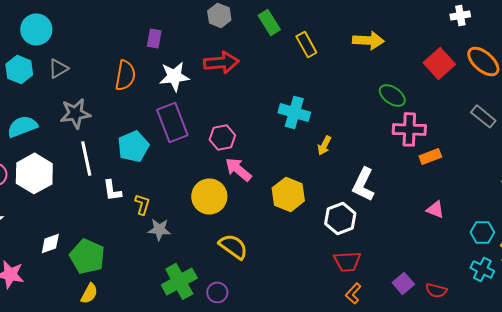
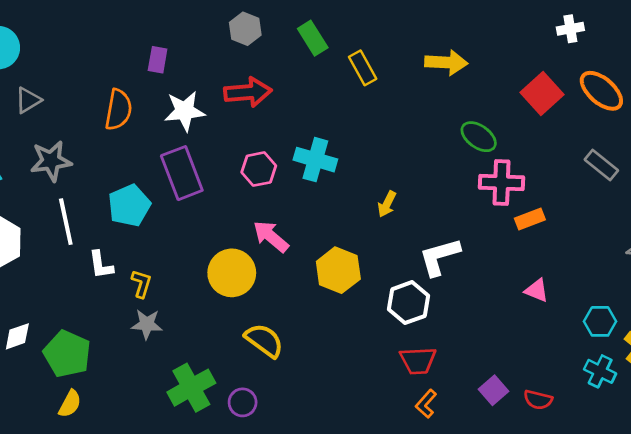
cyan cross: (294, 112) -> (315, 160), moved
pink hexagon: (222, 137) -> (259, 169), moved
white L-shape: (363, 184) -> (440, 257), turned 48
gray star: (159, 229) -> (147, 324), moved

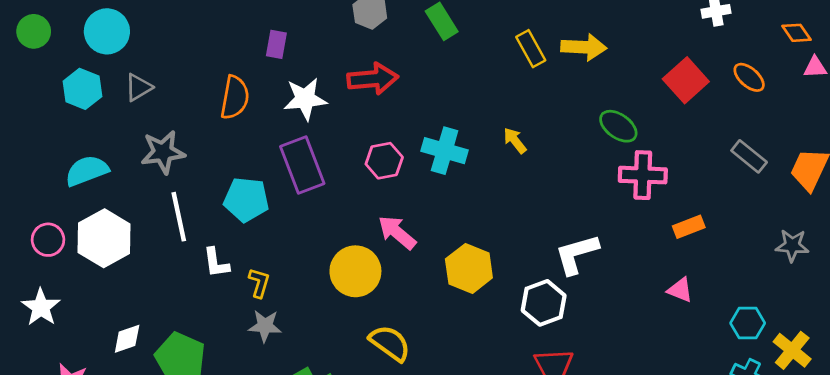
yellow rectangle: (363, 68) -> (531, 49), moved
orange ellipse: (601, 91) -> (749, 77), size x0.7
yellow arrow: (387, 204) -> (515, 141), moved, turned 115
cyan pentagon: (129, 205) -> (246, 199), turned 30
orange rectangle: (530, 219) -> (689, 227), moved

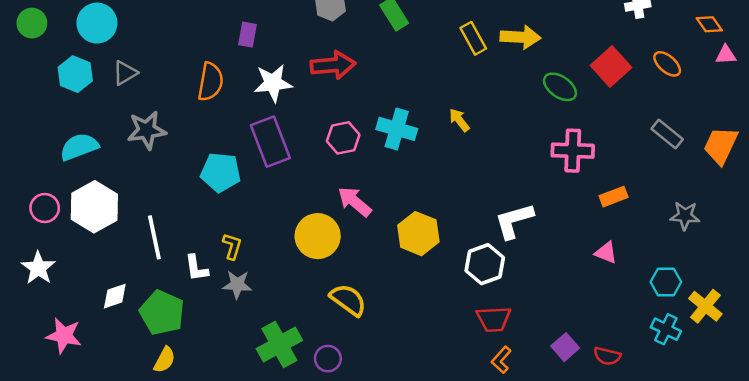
green ellipse: (618, 126) -> (560, 87), moved
white line: (179, 217) -> (154, 237), moved
gray star: (792, 245) -> (685, 216), moved
white L-shape: (216, 263) -> (196, 268), moved

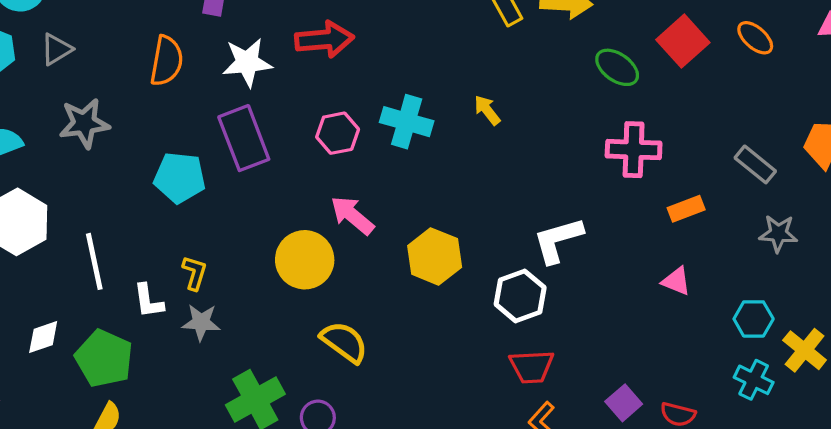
gray rectangle: (667, 134) -> (755, 164), moved

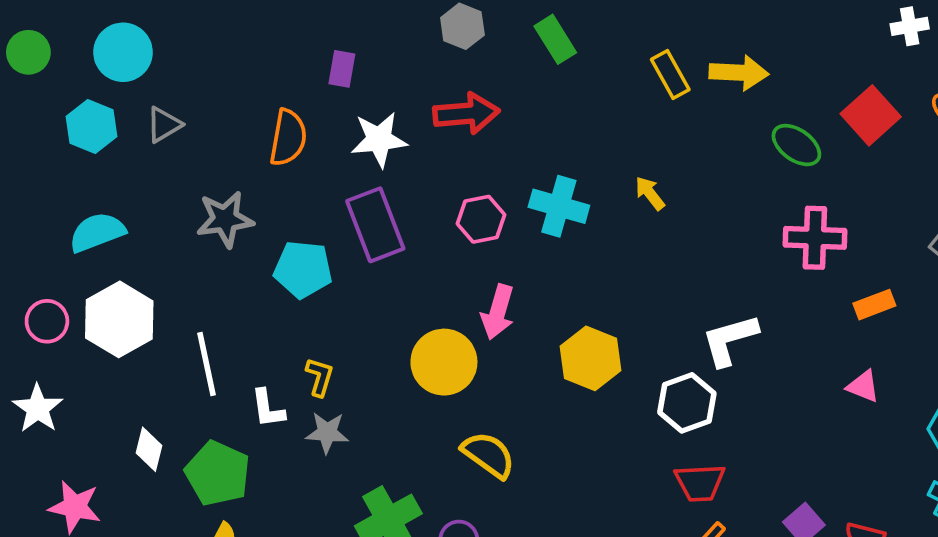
gray star: (84, 123) -> (225, 219), moved
pink arrow: (352, 215) -> (498, 312), turned -114
white diamond: (43, 337) -> (149, 449), turned -57

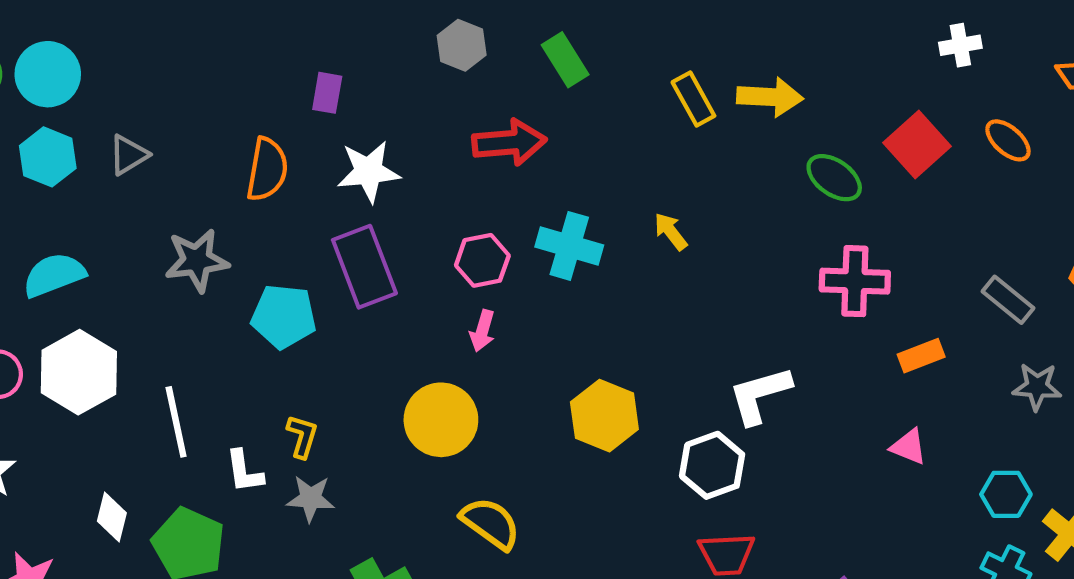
cyan circle: (123, 52) -> (48, 74), moved
red arrow: (466, 113) -> (509, 142), moved
pink arrow: (498, 312) -> (482, 331), moved, size x0.7

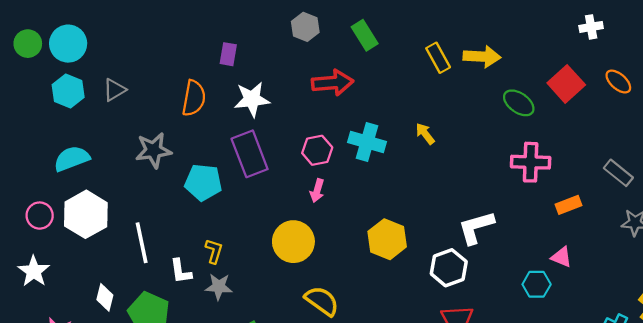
cyan hexagon: (1006, 494) -> (537, 284), moved

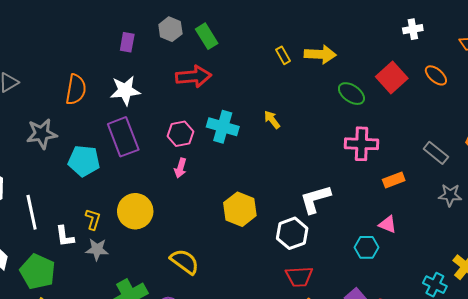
green rectangle: (365, 35) -> (207, 36), moved
purple rectangle: (228, 54) -> (127, 42), moved
yellow rectangle: (438, 58) -> (283, 55), size x0.7
yellow circle: (293, 242) -> (135, 211), moved

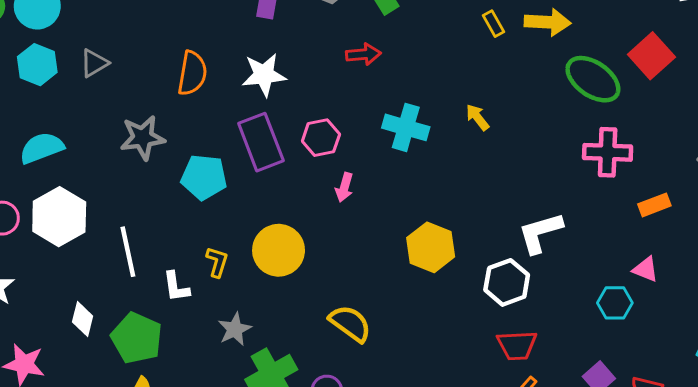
red arrow: (194, 76) -> (363, 54), size x0.7
green ellipse: (351, 94) -> (593, 79), size x1.4
pink hexagon: (180, 134) -> (321, 138), moved
gray star: (97, 249) -> (235, 329), moved, turned -30

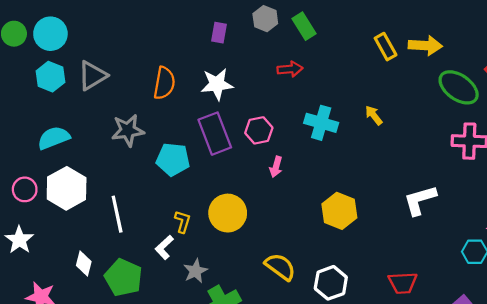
yellow rectangle: (493, 24) -> (386, 47), size x1.4
gray triangle: (94, 63) -> (92, 76), size x1.4
white hexagon: (507, 282) -> (331, 283), moved
white L-shape: (176, 287) -> (164, 247), moved, turned 55

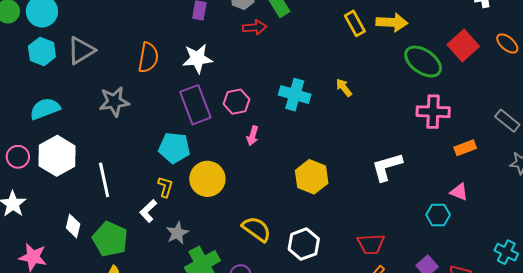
red arrow: (290, 69) -> (255, 27), moved
cyan pentagon: (173, 159) -> (174, 148), moved

